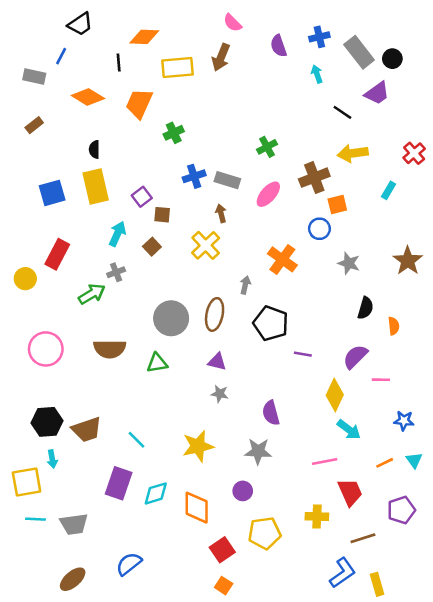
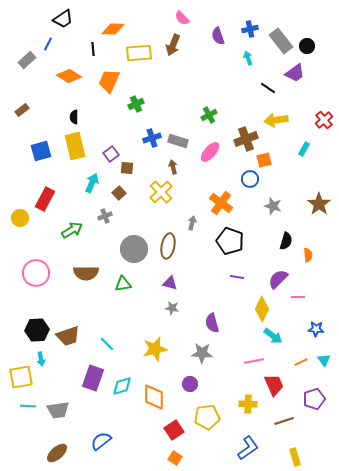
gray rectangle: (34, 77) -> (27, 60), turned -54
brown rectangle: (34, 125) -> (22, 110), moved
gray cross: (116, 272) -> (105, 216), moved
black pentagon: (271, 323) -> (230, 241), moved
blue L-shape: (342, 573) -> (248, 448), moved

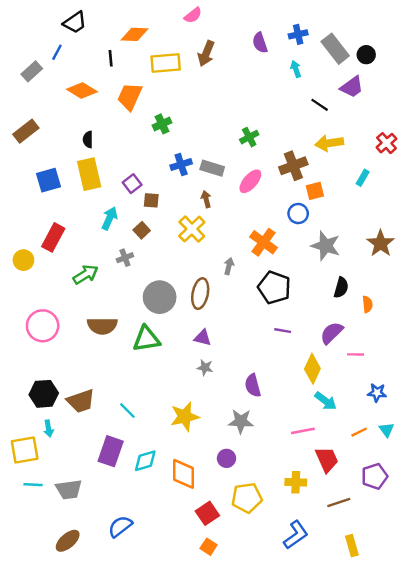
pink semicircle: (182, 18) -> (193, 15), moved, turned -84
brown rectangle: (22, 110) -> (26, 131), size x1.5
gray star: (273, 206) -> (326, 246), size x1.4
green triangle: (123, 284) -> (146, 339), size x1.4

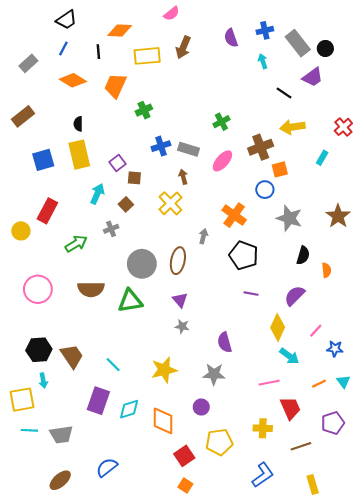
blue line: (57, 52) -> (63, 48), moved
purple triangle: (203, 338) -> (180, 300), turned 35
pink line: (355, 354) -> (316, 331), moved, turned -48
brown trapezoid: (81, 401) -> (72, 356), turned -105

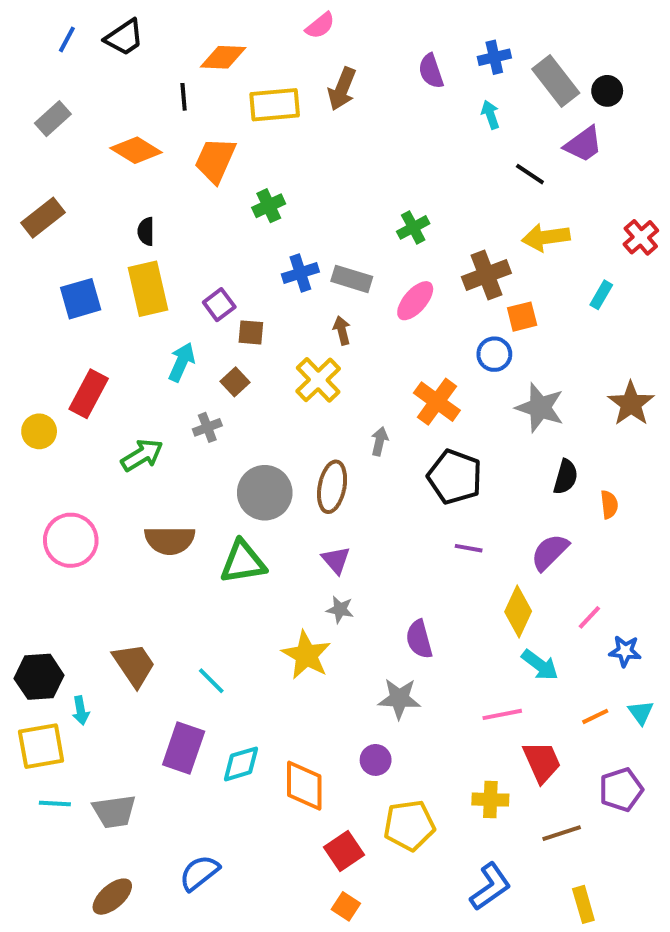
blue line: (63, 48) -> (67, 39), moved
black hexagon: (39, 350) -> (39, 677), moved
yellow star: (164, 370) -> (306, 655), moved, turned -30

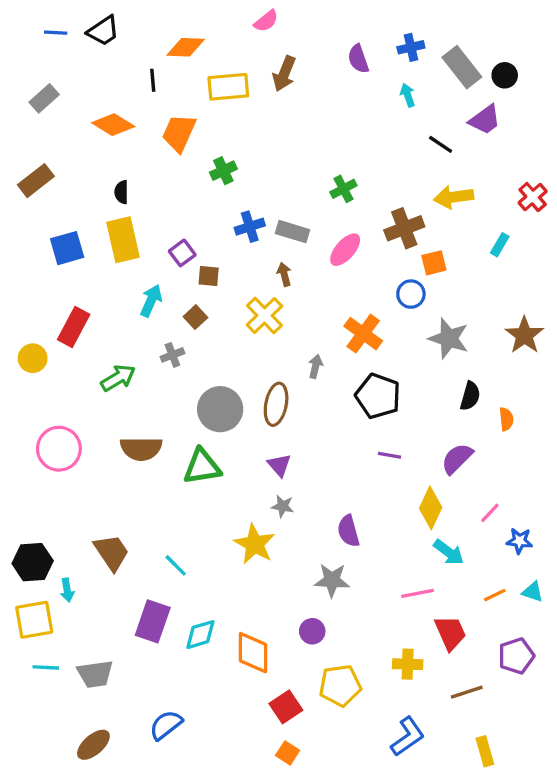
blue line: (67, 39) -> (56, 33), turned 65
cyan triangle: (641, 712) -> (533, 592), turned -35

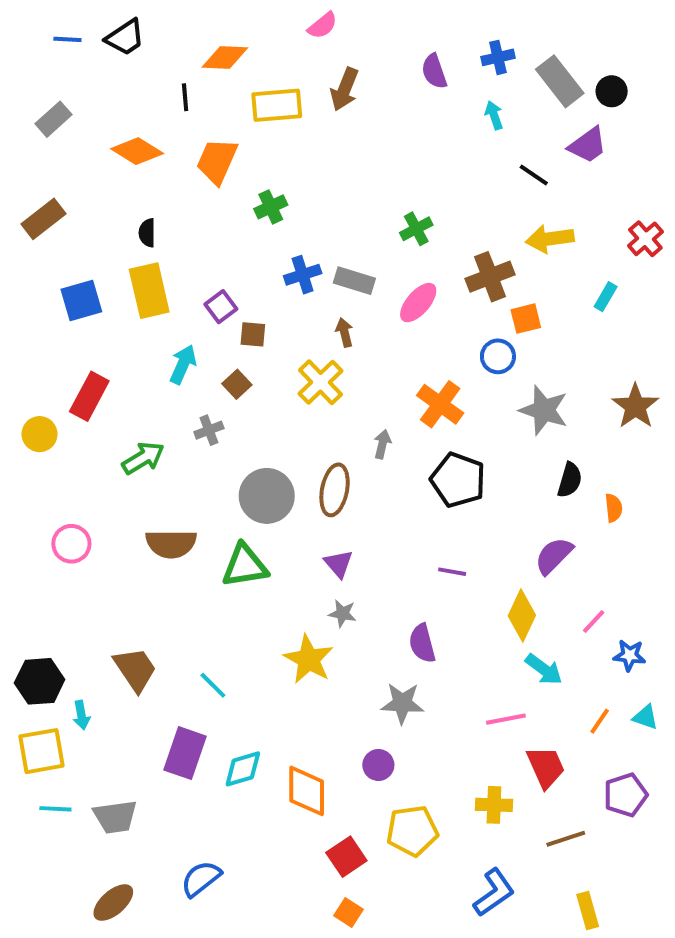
pink circle: (59, 449) -> (71, 544), size x0.7
purple line: (390, 455) -> (452, 572), moved
orange line: (495, 595) -> (600, 721), turned -30

